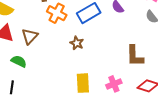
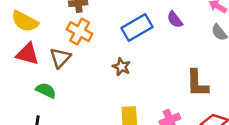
orange cross: (57, 13) -> (80, 32), moved

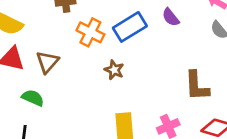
orange cross: (80, 32) -> (90, 32), moved

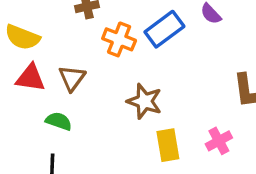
brown star: (114, 70) -> (144, 101), moved, size x1.5

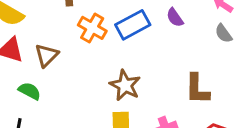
brown star: (144, 101) -> (125, 85), moved

